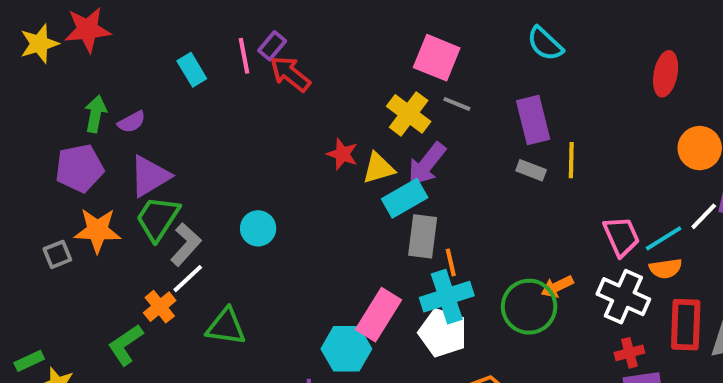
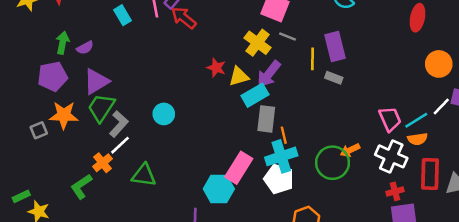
yellow line: (571, 160) -> (312, 59), moved

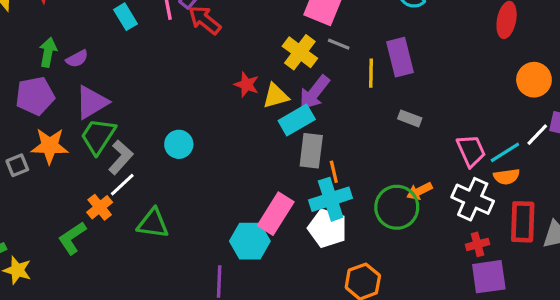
gray rectangle: (334, 78) -> (410, 118), moved

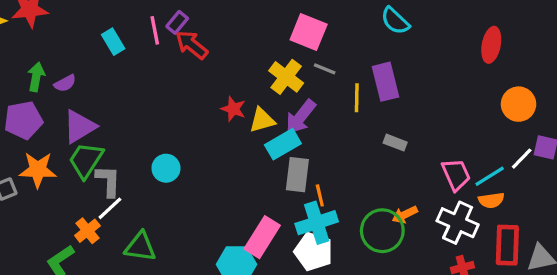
gray L-shape: (121, 157) -> (108, 181), turned -40

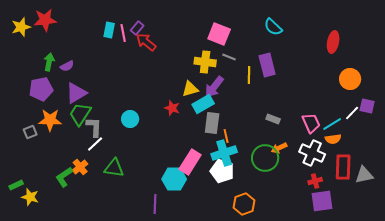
cyan rectangle: (113, 42) -> (109, 30), moved, turned 42
yellow cross: (286, 77) -> (205, 62), turned -30
red star: (233, 109) -> (172, 108), moved
gray rectangle: (395, 143) -> (273, 119), moved
orange cross: (87, 231) -> (80, 167), moved

